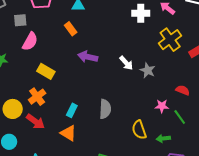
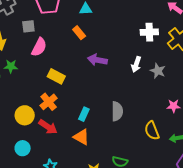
white cross: (141, 13) -> (149, 32), moved
white arrow: (126, 63) -> (136, 64), turned 63

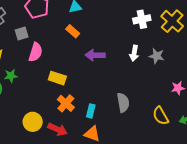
orange cross: (49, 102) -> (66, 103), moved

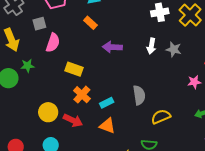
cyan rectangle: (91, 111) -> (107, 103), turned 48
yellow semicircle: (161, 116) -> (161, 117), moved, turned 96

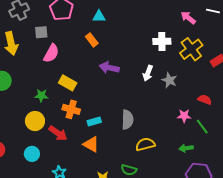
green star: (28, 66) -> (41, 96), moved
orange cross: (82, 95) -> (71, 109), turned -36

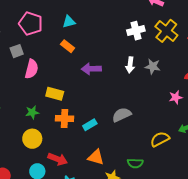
gray semicircle: (128, 120) -> (122, 115), turned -102
red arrow: (58, 133) -> (58, 159), moved
orange triangle: (91, 144) -> (96, 157), moved
yellow semicircle: (145, 144) -> (160, 139), moved

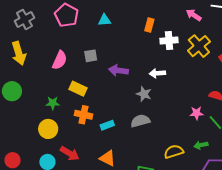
orange rectangle: (68, 46) -> (149, 25), moved, turned 56
gray square: (17, 51) -> (91, 56), moved
white arrow: (130, 65) -> (157, 73), turned 70
gray star: (153, 66) -> (144, 94), moved

